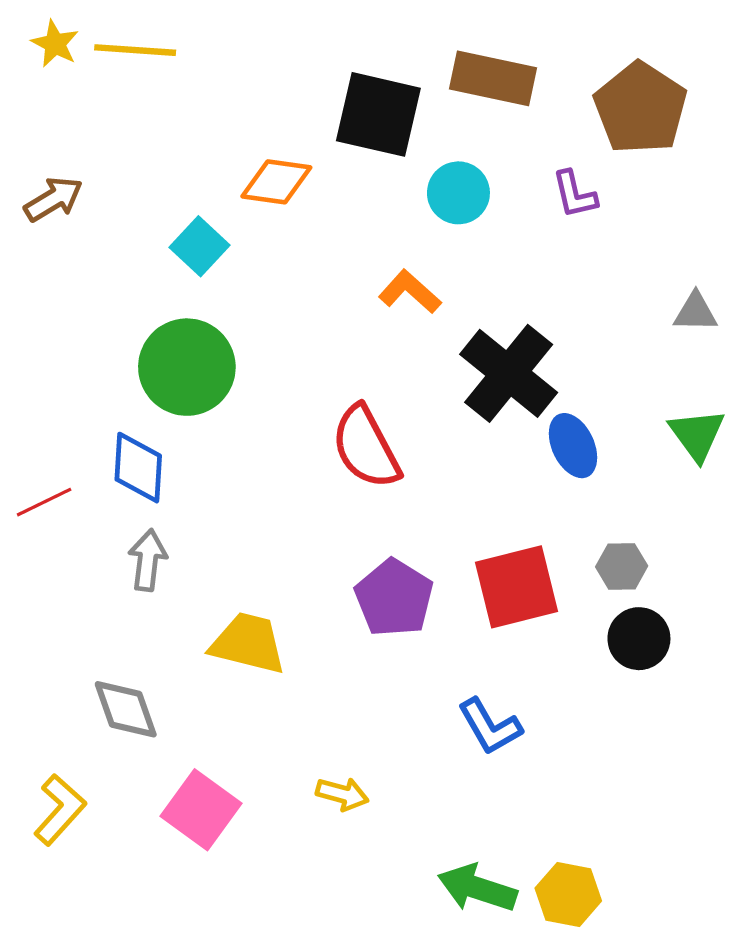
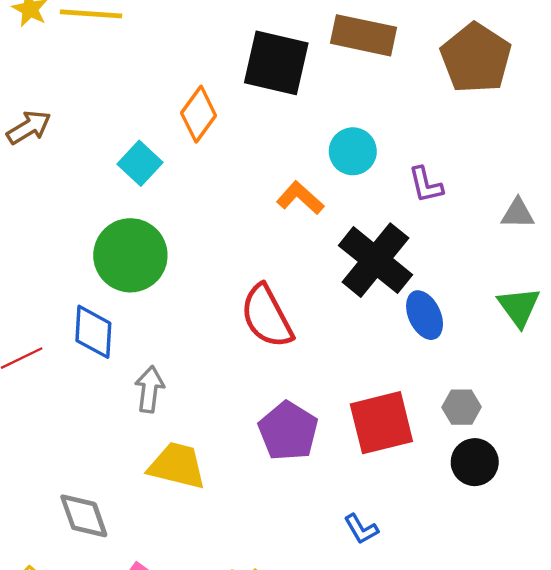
orange diamond: (276, 182) -> (199, 114), turned -62
cyan circle: (458, 193) -> (353, 151), moved
purple L-shape: (575, 194) -> (426, 185), moved
gray arrow: (148, 560) -> (150, 389), moved
blue L-shape: (490, 727) -> (361, 529), size x0.7

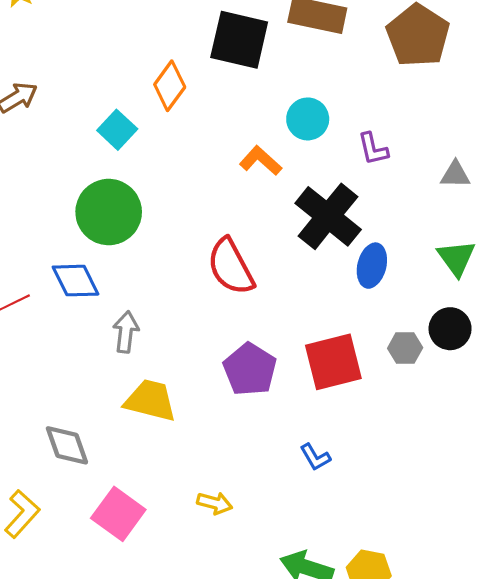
blue ellipse: (425, 315) -> (372, 266), turned 39
blue diamond: (93, 332) -> (75, 281), turned -30
black circle: (475, 462) -> (450, 329), moved

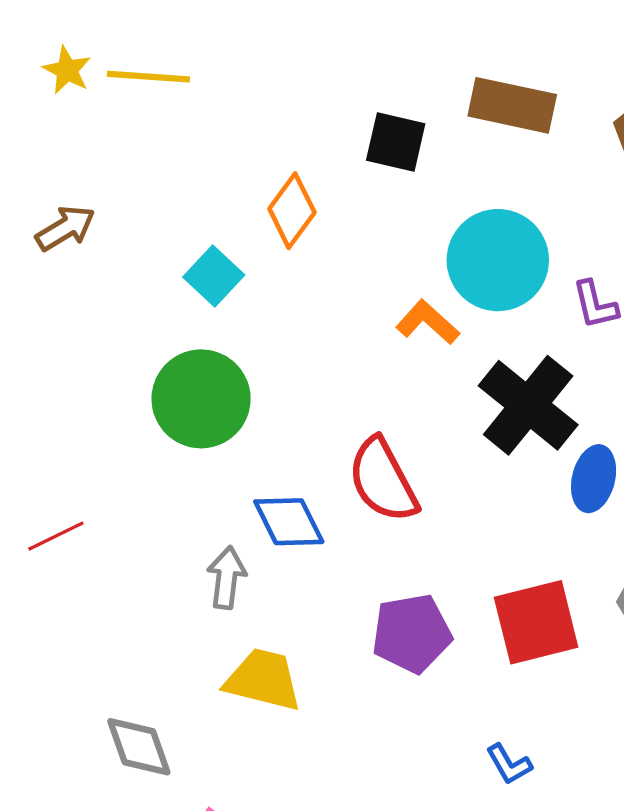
black square: (239, 40) -> (396, 142), size x0.7
cyan circle: (308, 119) -> (498, 260), size x1.6
blue diamond: (75, 281) -> (289, 522), moved
purple pentagon: (250, 369) -> (412, 633), turned 30

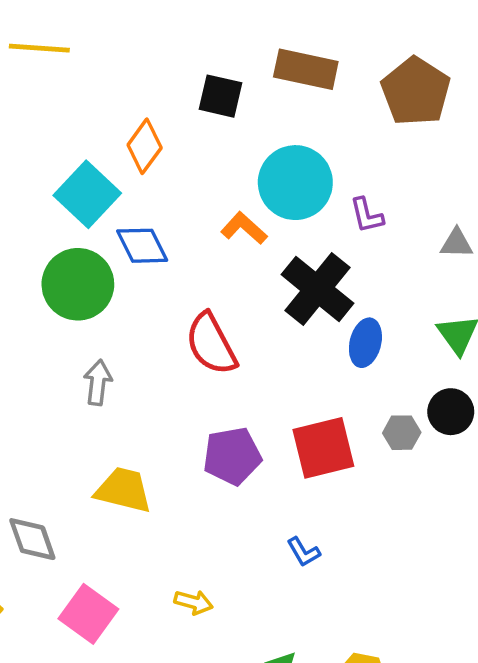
cyan square: (214, 276) -> (87, 194), size x1.5
blue diamond: (289, 522) -> (142, 246), moved
gray arrow: (227, 578) -> (98, 382), moved

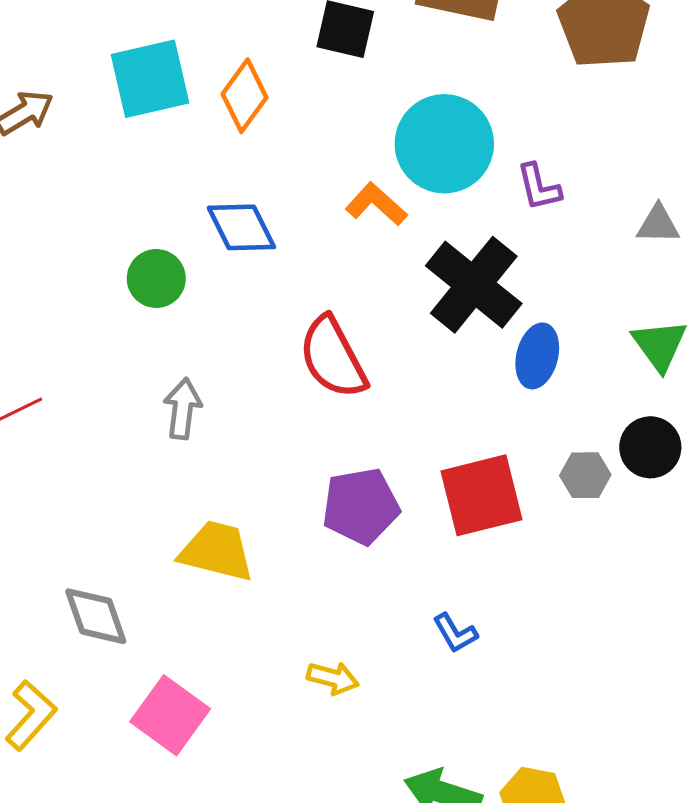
cyan square: (87, 194) -> (150, 79), moved, turned 34
green circle: (78, 284) -> (156, 278), size x0.6
yellow arrow: (194, 602) -> (333, 678), moved

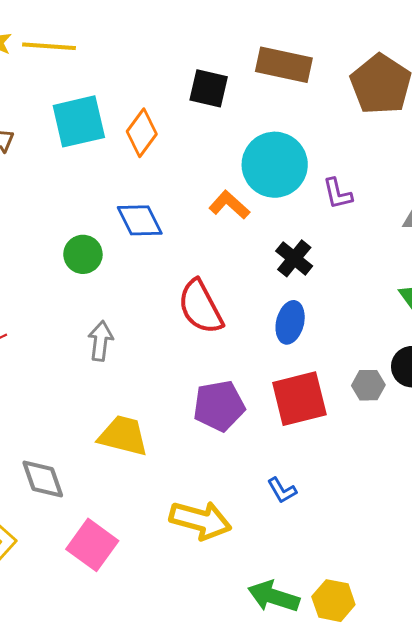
black cross: (474, 285) -> (294, 258), size x0.6
blue ellipse: (537, 356) -> (290, 322), moved
yellow arrow: (333, 678) -> (200, 520), size x1.8

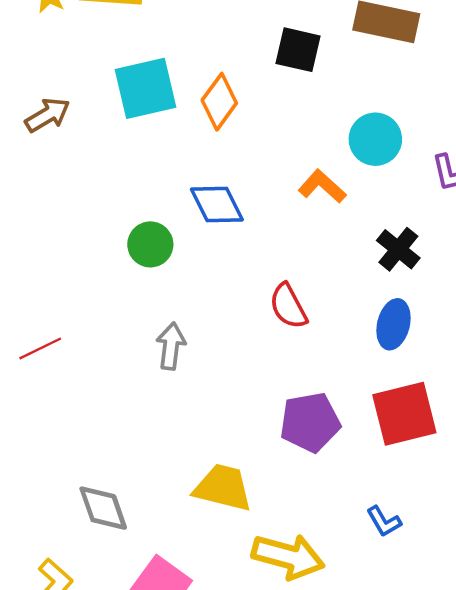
cyan circle: (275, 165) -> (375, 139), size x0.7
red semicircle: (200, 307) -> (288, 306), size x0.7
yellow trapezoid: (123, 436) -> (223, 488), moved

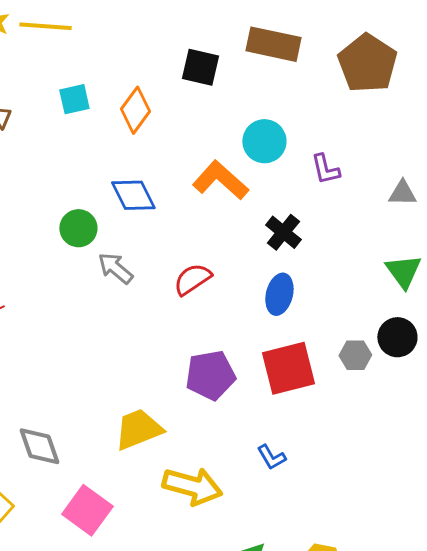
cyan square: (146, 88) -> (74, 99), size x0.6
orange L-shape: (322, 186) -> (220, 180), size x1.4
red semicircle: (288, 306) -> (192, 279), turned 84
gray arrow: (171, 346) -> (115, 268), moved, turned -57
yellow trapezoid: (223, 488) -> (138, 429), turned -36

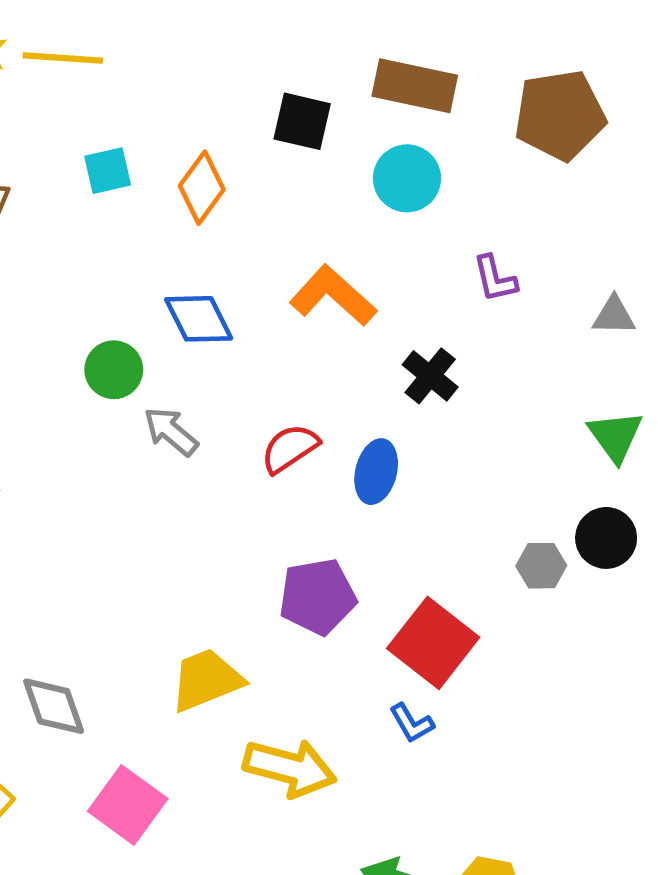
brown pentagon: (367, 63) -> (560, 115), turned 30
cyan circle: (264, 141) -> (407, 178), moved
blue ellipse: (279, 294) -> (376, 472), moved
red square: (288, 368) -> (433, 643), moved, turned -38

